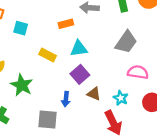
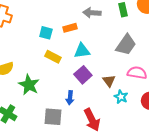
cyan square: (21, 28) -> (46, 33), moved
brown triangle: (94, 94) -> (109, 81), moved, turned 32
red arrow: (113, 123) -> (92, 120), moved

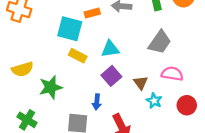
orange rectangle: (70, 28) -> (92, 13), moved
cyan square: (46, 33) -> (70, 29), size x1.6
green star: (29, 85) -> (51, 87), turned 30

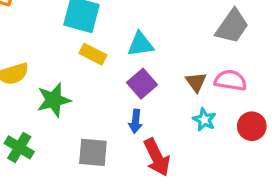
gray trapezoid: (160, 42) -> (232, 26), moved
brown triangle: (141, 83) -> (196, 82), moved
blue arrow: (97, 102) -> (136, 121), moved

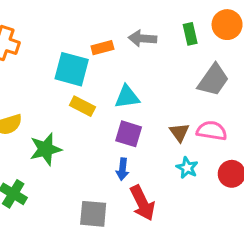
purple square: (142, 84) -> (129, 134), turned -32
gray square: (93, 152) -> (93, 214), moved

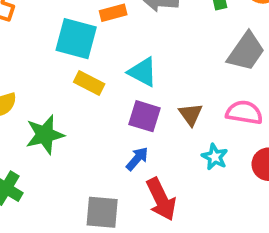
cyan triangle: (127, 97) -> (143, 72), turned 36
brown triangle: (179, 132) -> (191, 114), moved
blue arrow: (122, 169) -> (137, 159), turned -145

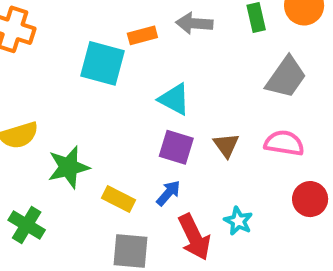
yellow rectangle: (89, 83) -> (118, 199), moved
cyan star: (215, 157) -> (238, 221), moved

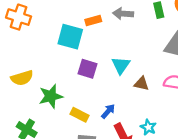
cyan triangle: (174, 99) -> (121, 65), moved, turned 36
brown triangle: (226, 145) -> (141, 84), turned -42
purple square: (176, 147) -> (87, 69), moved

